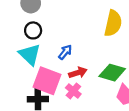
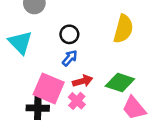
black circle: (33, 30) -> (69, 34), moved
cyan triangle: (30, 55) -> (20, 42), moved

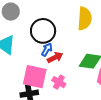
black circle: (69, 34) -> (43, 31), size x1.6
red arrow: (83, 81) -> (55, 57), moved

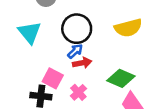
yellow semicircle: (85, 19) -> (128, 28), turned 55
pink square: (35, 77) -> (53, 78), size x0.7

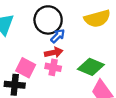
blue arrow: (75, 51) -> (58, 36), moved
pink cross: (78, 92) -> (53, 67), moved, turned -35

